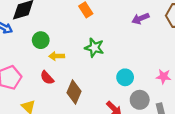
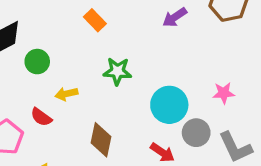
green circle: (41, 40) -> (37, 62), moved
cyan circle: (125, 77) -> (169, 105), size x1.5
red semicircle: (47, 78) -> (41, 117), moved

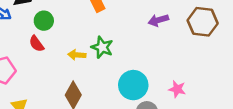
yellow arrow: (66, 94) -> (77, 55), moved
red semicircle: (41, 117) -> (37, 44), moved

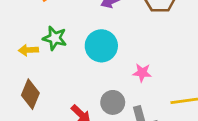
cyan circle: (133, 85) -> (101, 46), moved

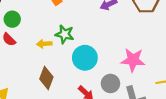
cyan circle: (101, 46) -> (85, 58), moved
pink star: (142, 73) -> (133, 60), size x1.6

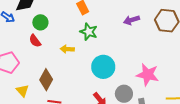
green star: (65, 34) -> (89, 32), moved
brown diamond: (46, 78) -> (46, 80), moved

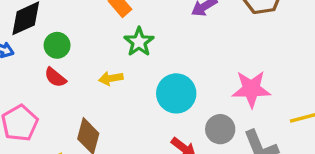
green star: (89, 32) -> (139, 42), turned 30

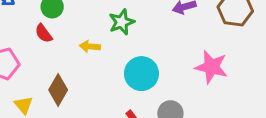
pink star: (251, 89) -> (211, 67), moved

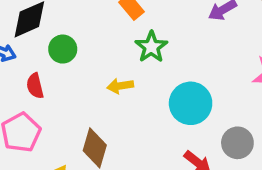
red semicircle: (44, 33) -> (35, 86), moved, turned 36

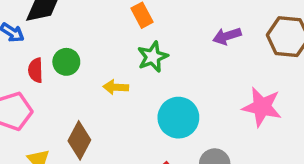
green circle: (63, 49) -> (66, 62), moved

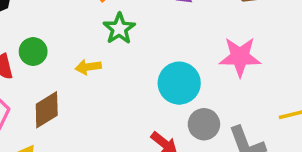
cyan circle: (178, 118) -> (179, 83), moved
brown diamond: (79, 140) -> (47, 110), moved, turned 42

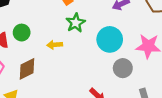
cyan circle: (179, 83) -> (110, 39), moved
gray circle: (204, 124) -> (123, 68), moved

